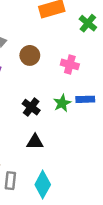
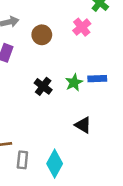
pink cross: (70, 64) -> (82, 27), moved, turned 36
black triangle: (35, 142) -> (83, 125), moved, turned 30

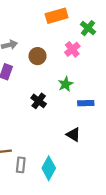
blue rectangle: (97, 79) -> (86, 103), moved
green star: (74, 82) -> (66, 84), moved

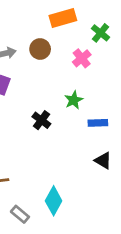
brown circle: (38, 56) -> (40, 49), moved
black triangle: (73, 135) -> (103, 160), moved
gray rectangle: (21, 165) -> (20, 214), moved, turned -56

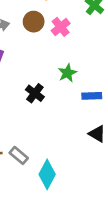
pink cross: (82, 58) -> (61, 27), moved
gray rectangle: (20, 214) -> (19, 155), moved

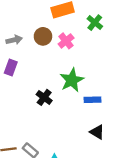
green star: (67, 73) -> (72, 80), size x1.5

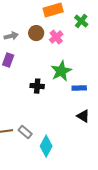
black cross: (44, 97) -> (37, 86), turned -32

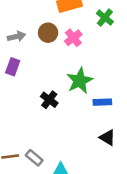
black cross: (37, 86) -> (49, 100), turned 32

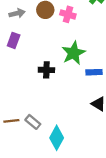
pink cross: (73, 38) -> (68, 14), turned -35
black cross: (49, 100) -> (46, 70), turned -35

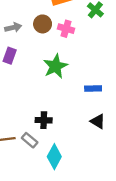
green star: (74, 53) -> (55, 66), moved
black cross: (46, 70) -> (44, 120), moved

